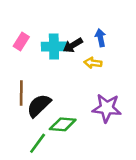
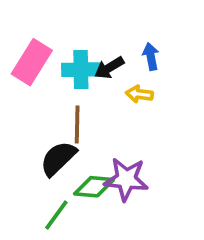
pink rectangle: (21, 41) -> (32, 62), size x1.6
brown line: (21, 93) -> (77, 124), moved
purple star: (107, 108) -> (126, 179), moved

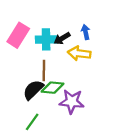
yellow arrow: (139, 94) -> (79, 53), size x1.5
green diamond: (94, 187) -> (52, 88), moved

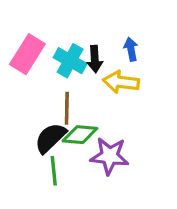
black arrow: (62, 38) -> (95, 59), turned -63
cyan cross: (46, 39) -> (70, 61), turned 30
green line: (32, 122) -> (54, 171), moved, turned -42

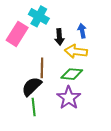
cyan cross: (70, 61) -> (39, 16), moved
green diamond: (80, 135) -> (72, 74), moved
purple star: (110, 156) -> (69, 98), turned 30

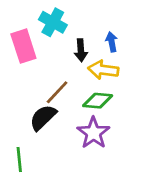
pink rectangle: (17, 34) -> (23, 46), turned -50
brown line: (42, 68) -> (57, 92), turned 42
green line: (34, 107) -> (19, 159), moved

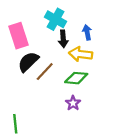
cyan cross: (53, 22) -> (56, 19), moved
black semicircle: (43, 117) -> (28, 62), moved
purple star: (93, 133) -> (73, 103), size x0.6

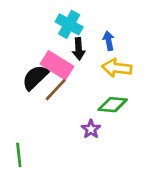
pink rectangle: (18, 36) -> (57, 65), moved, turned -40
yellow arrow: (81, 54) -> (117, 68), moved
green diamond: (76, 78) -> (113, 105), moved

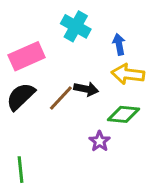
black arrow: (79, 49) -> (86, 89), moved, turned -75
pink rectangle: (57, 65) -> (27, 56), moved, turned -56
black semicircle: (35, 77) -> (21, 96), moved

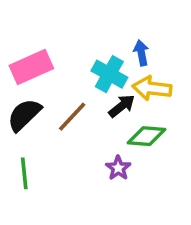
cyan cross: (76, 26) -> (109, 74), moved
black arrow: (86, 89) -> (122, 106), moved, turned -50
green line: (21, 170) -> (24, 173), moved

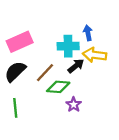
cyan cross: (109, 74) -> (68, 46), turned -30
green diamond: (147, 136) -> (58, 87), moved

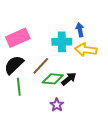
black arrow: (76, 66) -> (69, 79), moved
purple star: (74, 105) -> (57, 105), moved
green line: (15, 108) -> (19, 87), moved

